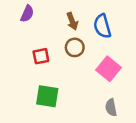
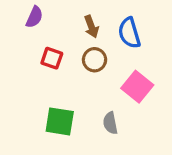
red square: (41, 56) -> (52, 58), moved, turned 30
gray semicircle: (111, 108) -> (110, 123), moved

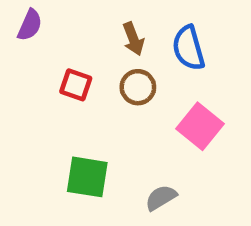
purple semicircle: (34, 17) -> (30, 25), moved
gray semicircle: (110, 123) -> (161, 198), moved, turned 70

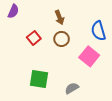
blue semicircle: (189, 48) -> (98, 31), moved
red square: (76, 85) -> (34, 38), turned 32

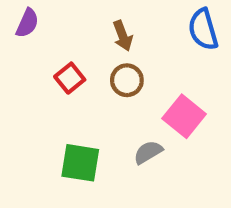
blue semicircle: (98, 31) -> (203, 29), moved
gray semicircle: (72, 88) -> (148, 152), moved

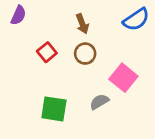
blue semicircle: (203, 29) -> (136, 20), turned -108

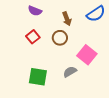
purple semicircle: (18, 15) -> (35, 11), moved, turned 88
brown arrow: (82, 24) -> (67, 19), moved

